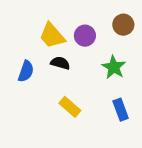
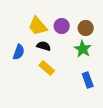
brown circle: (123, 25) -> (86, 28), moved
yellow rectangle: (70, 107) -> (47, 68), moved

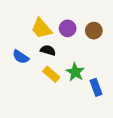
green star: (83, 49) -> (75, 72), moved
blue semicircle: (19, 52) -> (21, 57), turned 105

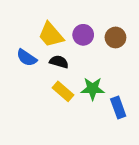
blue semicircle: (21, 57) -> (27, 58), moved
green star: (75, 72) -> (93, 89), turned -30

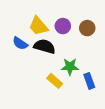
black semicircle: (59, 62) -> (45, 46), size x1.5
yellow rectangle: (63, 91) -> (55, 81), moved

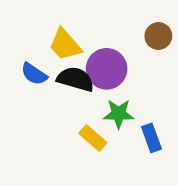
purple circle: (63, 26) -> (107, 69), moved, size x1.5
brown circle: (87, 28) -> (158, 36), moved

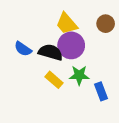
yellow trapezoid: (65, 45) -> (67, 24), moved
yellow rectangle: (93, 138) -> (54, 80), moved

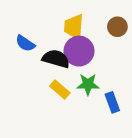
yellow trapezoid: (67, 24) -> (74, 27), turned 45
blue semicircle: (23, 49) -> (25, 43), moved

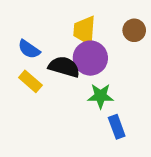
yellow rectangle: (60, 89) -> (30, 81), moved
blue rectangle: (112, 102) -> (117, 127), moved

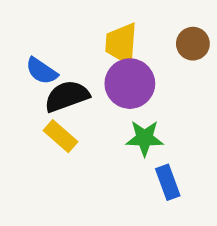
black semicircle: (64, 67) -> (67, 96), moved, turned -36
yellow rectangle: (30, 81) -> (61, 136), moved

